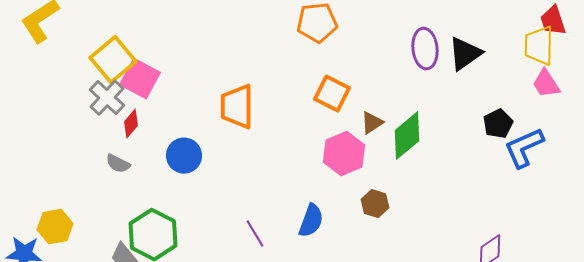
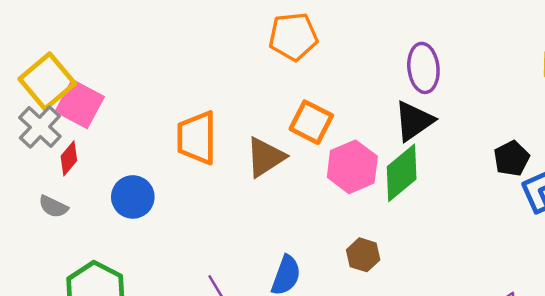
black triangle: (465, 54) -> (414, 121), moved
brown triangle: (372, 123) -> (265, 157), moved, size x1.5
pink hexagon: (344, 154) -> (352, 167), moved

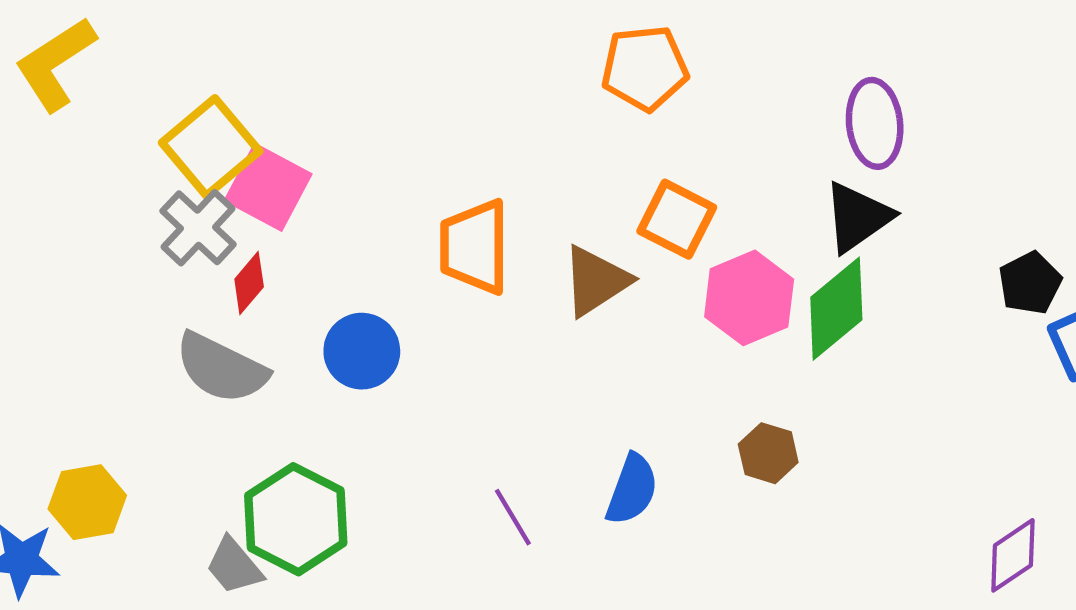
gray semicircle: (53, 207) -> (221, 368), size x1.8

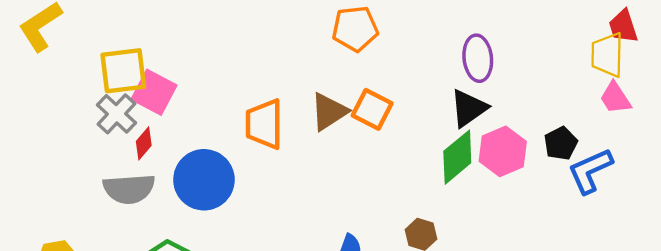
yellow square: (211, 147) -> (123, 71), turned 33
brown triangle: (596, 281) -> (329, 112), moved
pink hexagon: (749, 298) -> (503, 151), moved
blue circle: (362, 351) -> (204, 180), size x1.5
gray semicircle: (221, 368) -> (129, 189), turned -30

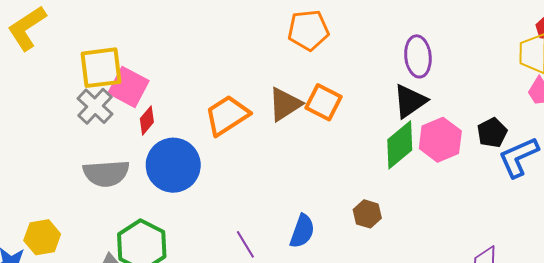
orange trapezoid: (264, 124) -> (227, 115), turned 57
red diamond: (144, 143) -> (147, 120), moved

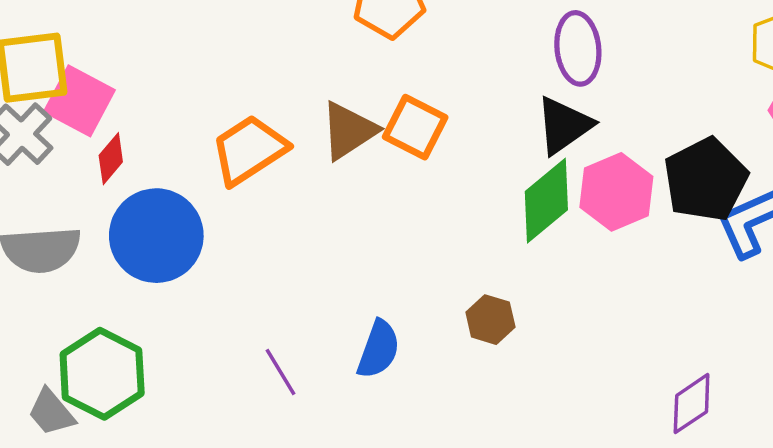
black pentagon: (492, 133) -> (706, 180), size x1.6

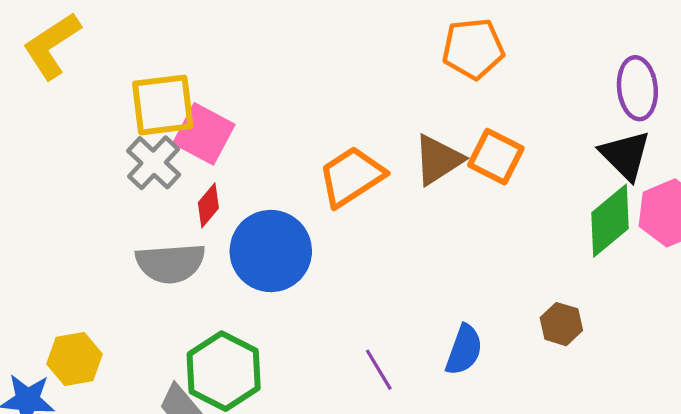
black triangle: (564, 125) -> (625, 155), turned -40
red diamond: (111, 159) -> (208, 205), moved

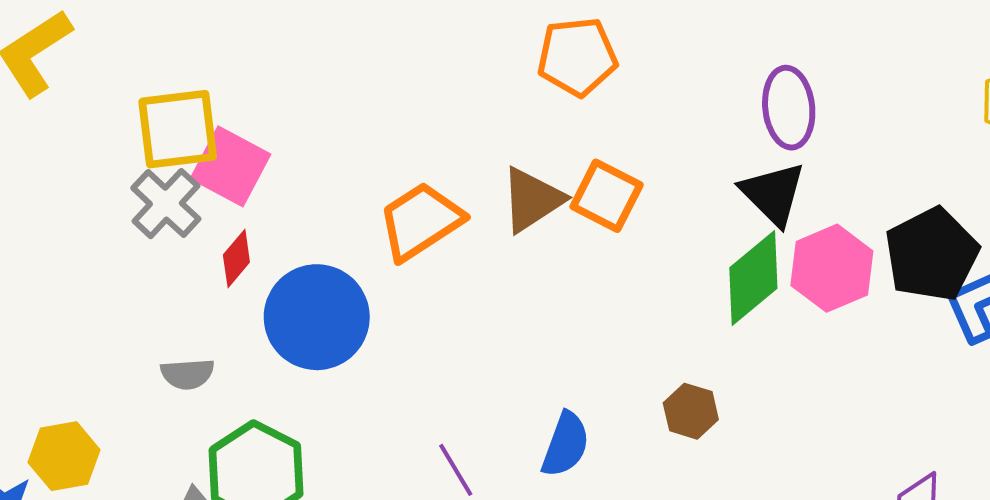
gray semicircle: (170, 263) -> (187, 374), moved, size x0.6

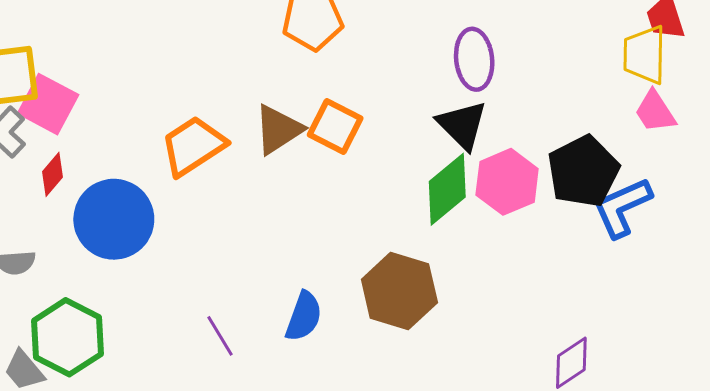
brown hexagon: (691, 411) -> (399, 291), size x1.8

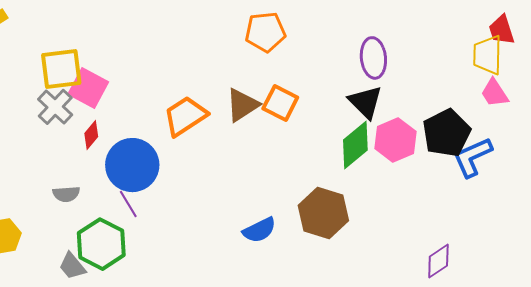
blue semicircle: (304, 316) -> (259, 230), turned 44
purple line: (220, 336) -> (128, 204), moved

